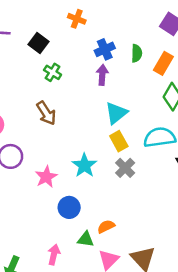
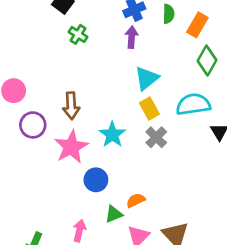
brown arrow: (46, 113) -> (71, 106), moved, turned 30
pink star: (46, 177) -> (71, 147), size x1.4
green triangle: (86, 239) -> (114, 214), turned -30

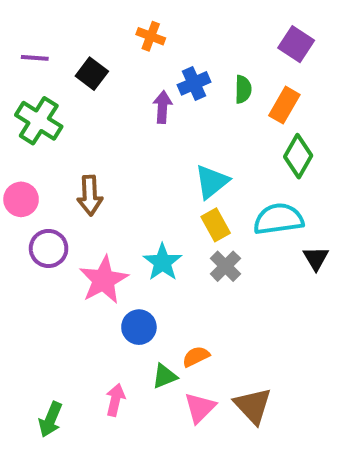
green cross: (78, 34) -> (39, 121), moved, size x1.6
purple arrow: (132, 37) -> (163, 107), moved
brown arrow: (71, 106) -> (90, 195), moved

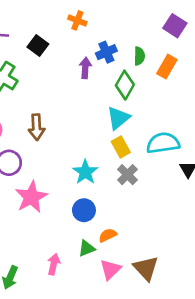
green diamond: (298, 156) -> (125, 85), moved
pink star: (104, 280) -> (31, 197), moved
blue circle: (139, 327) -> (84, 210), moved

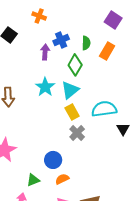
cyan star: (85, 172) -> (45, 87), moved
blue circle: (84, 210) -> (53, 160), moved
green triangle: (87, 248) -> (33, 180), moved

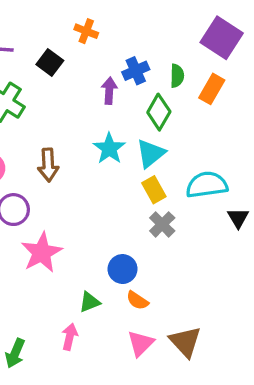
orange cross: (39, 16) -> (86, 31), moved
purple square: (113, 20) -> (222, 38), size x1.4
orange semicircle: (62, 179) -> (137, 300), turned -120

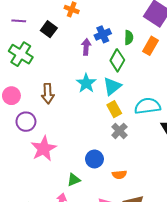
orange semicircle: (137, 300) -> (119, 175), moved, turned -40

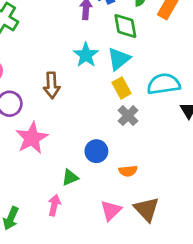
green diamond: (117, 60) -> (125, 26), turned -40
brown arrow: (48, 94) -> (52, 85), moved

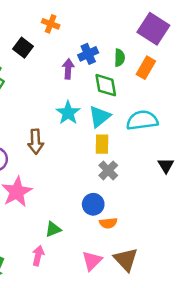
cyan semicircle: (164, 84) -> (142, 120), moved
yellow rectangle: (121, 88) -> (102, 144), turned 30
blue circle: (96, 151) -> (93, 204), moved

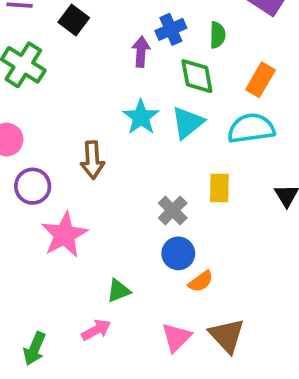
orange rectangle: (146, 68) -> (260, 80), moved
yellow rectangle: (102, 144) -> (219, 188), moved
gray cross: (108, 170) -> (173, 210), moved
orange semicircle: (108, 223) -> (201, 281), turned -30
pink arrow: (38, 256) -> (96, 330), turned 48

